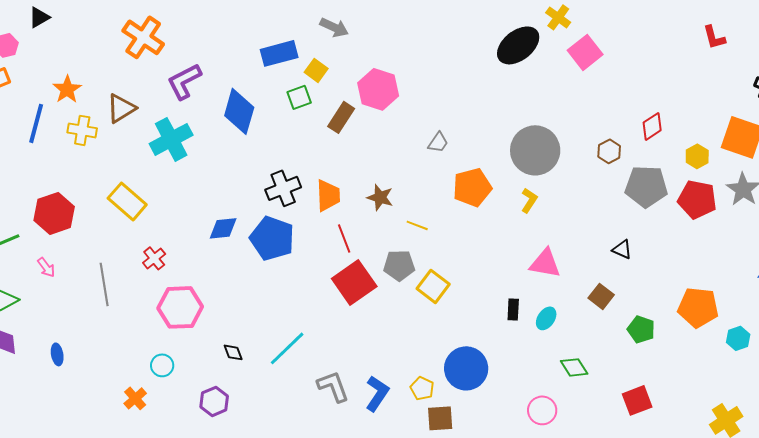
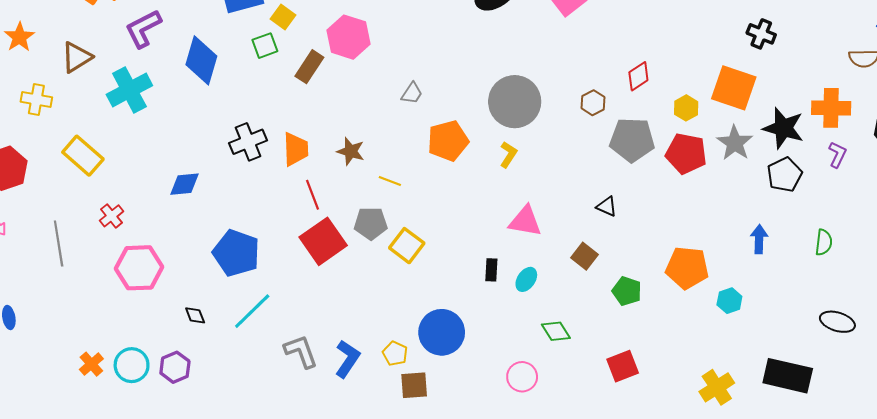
yellow cross: (82, 130) -> (36, 100), moved
blue pentagon: (272, 238) -> (236, 253), moved
cyan circle: (162, 365) -> (132, 365), moved, size x1.4

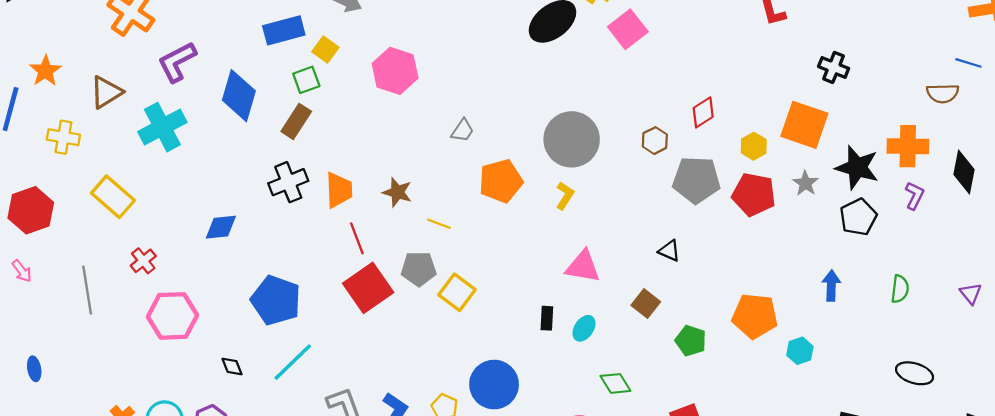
brown rectangle: (309, 67) -> (296, 121), moved
gray star: (735, 143) -> (805, 183), size x0.7

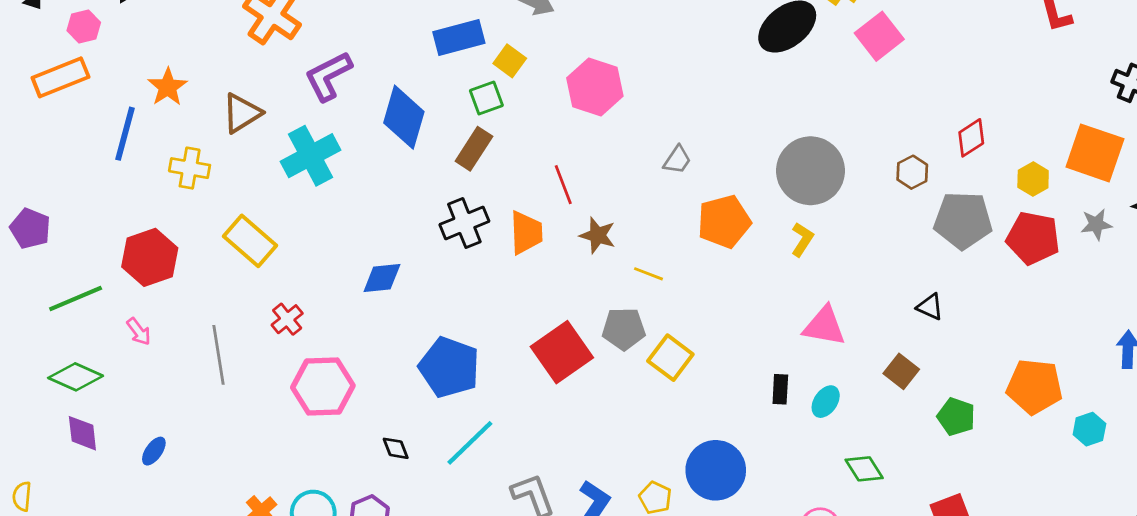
gray star: (805, 183) -> (1096, 224), turned 30
red line: (357, 238) -> (563, 185), moved
blue ellipse: (34, 369) -> (154, 451), turned 45

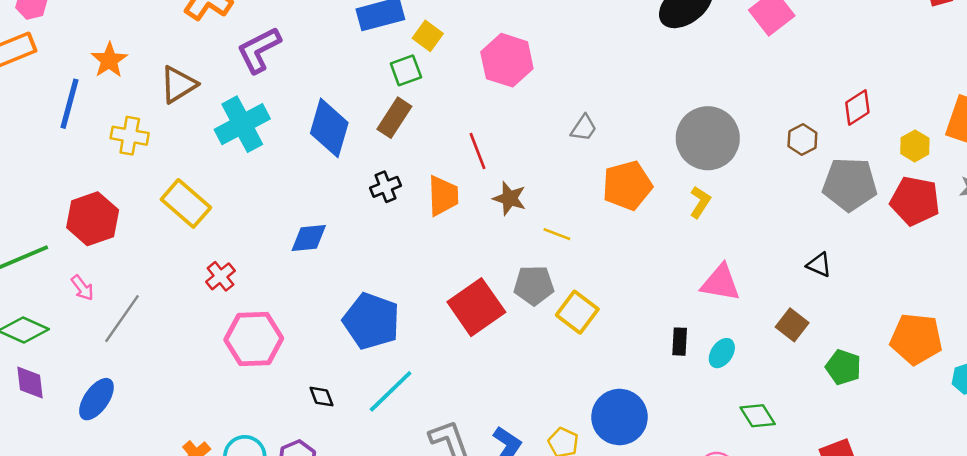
blue diamond: (404, 117) -> (329, 128), moved
black cross: (464, 223) -> (385, 187), size x0.7
gray line: (218, 355) -> (122, 319), moved, turned 44
blue ellipse: (154, 451) -> (96, 399), size x1.6

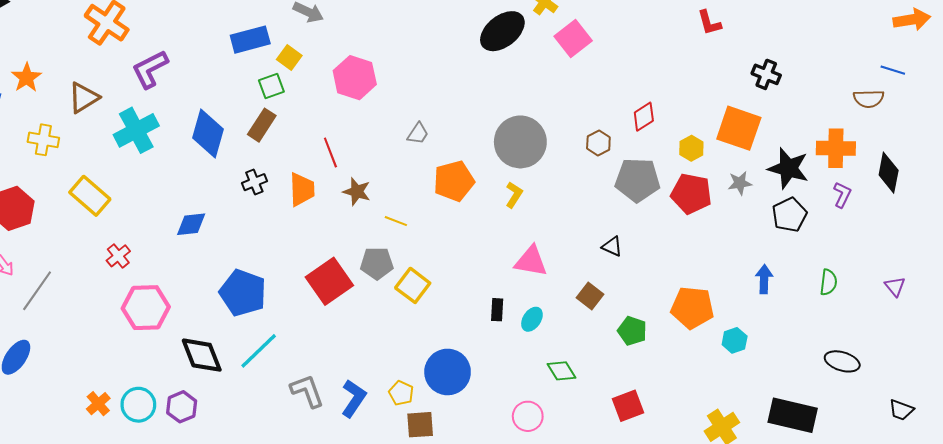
black diamond: (322, 397) -> (202, 355), size x2.0

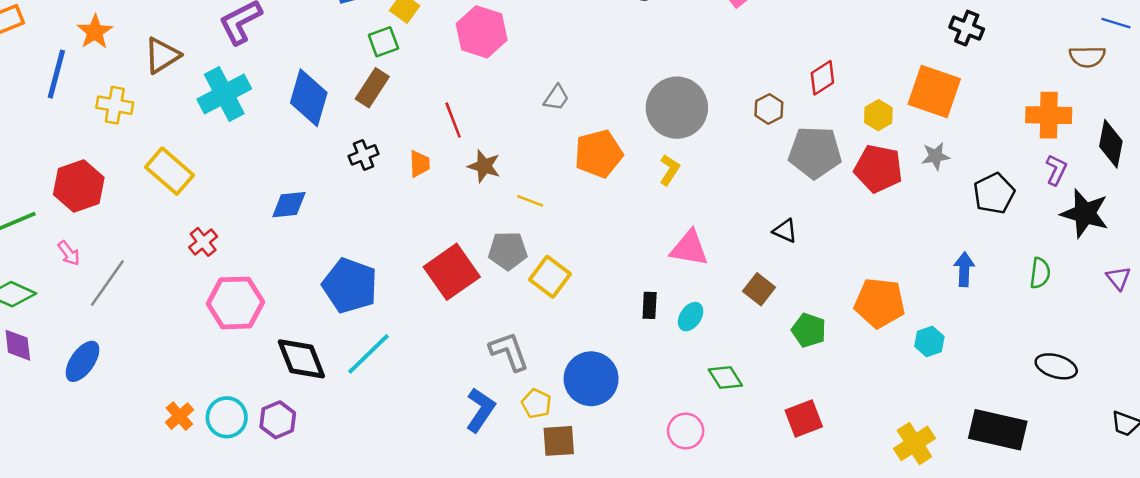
black star: (788, 168) -> (1085, 213), moved
orange trapezoid: (302, 189) -> (419, 164), size x0.7
gray L-shape: (307, 391) -> (509, 351), moved

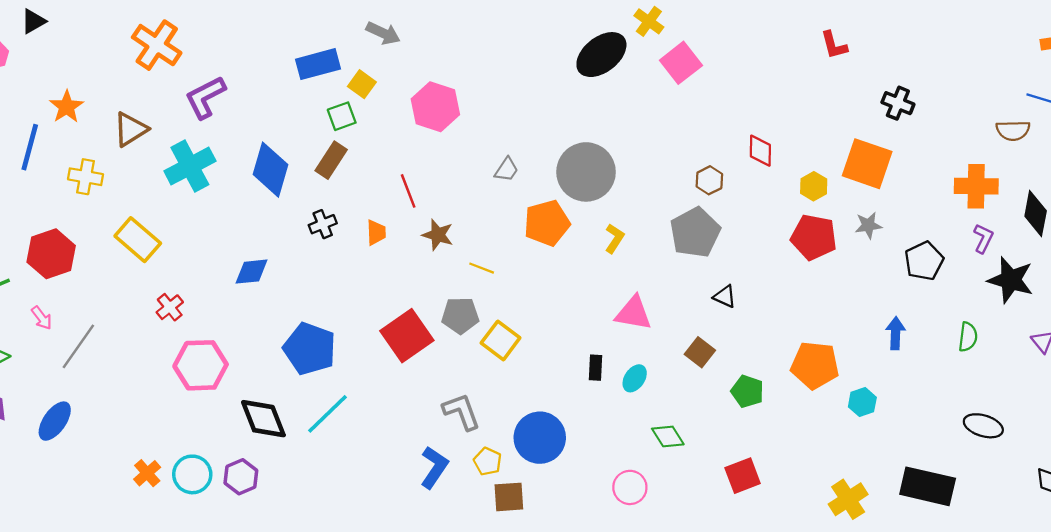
red diamond: (822, 78) -> (760, 151), turned -56
gray circle: (677, 108) -> (586, 172), moved
gray pentagon: (815, 152) -> (695, 232), moved, turned -30

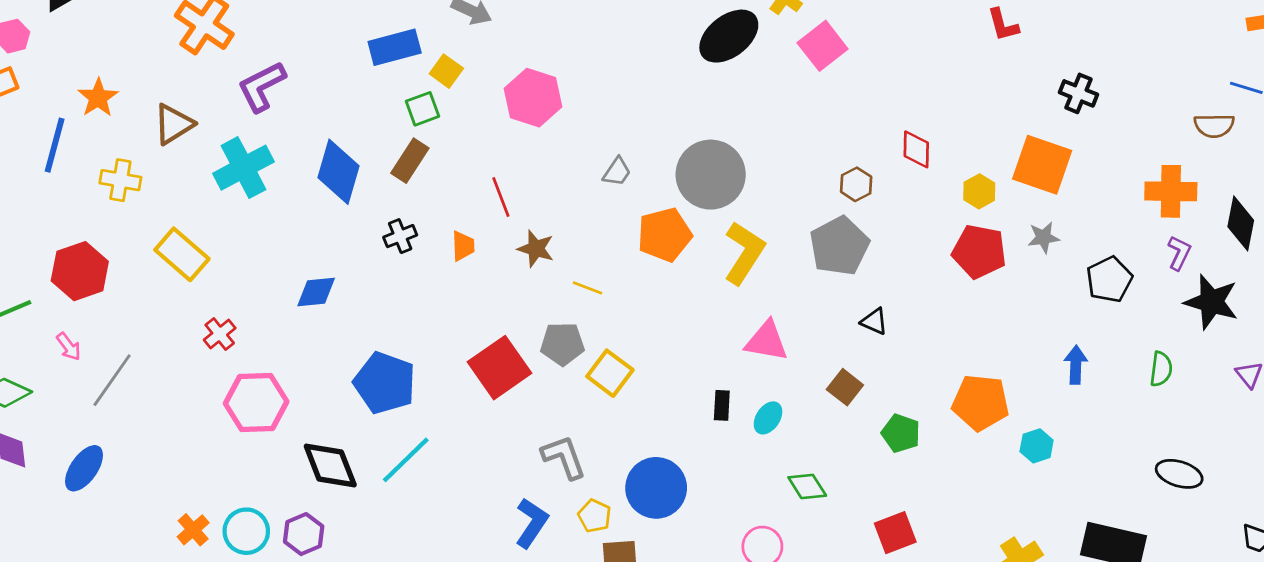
yellow L-shape: (614, 238) -> (744, 253), size x1.8

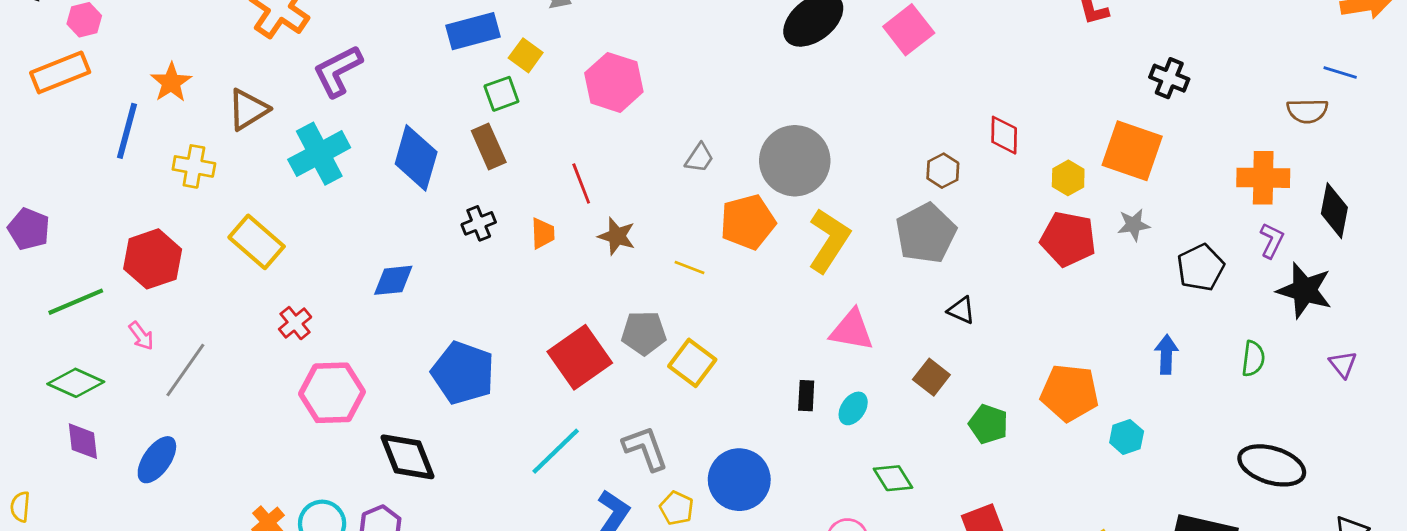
brown rectangle: (410, 161) -> (489, 146), turned -57
yellow line: (588, 288) -> (689, 267), moved
cyan line: (406, 460) -> (556, 451), moved
black ellipse: (1179, 474) -> (1272, 465), size x1.4

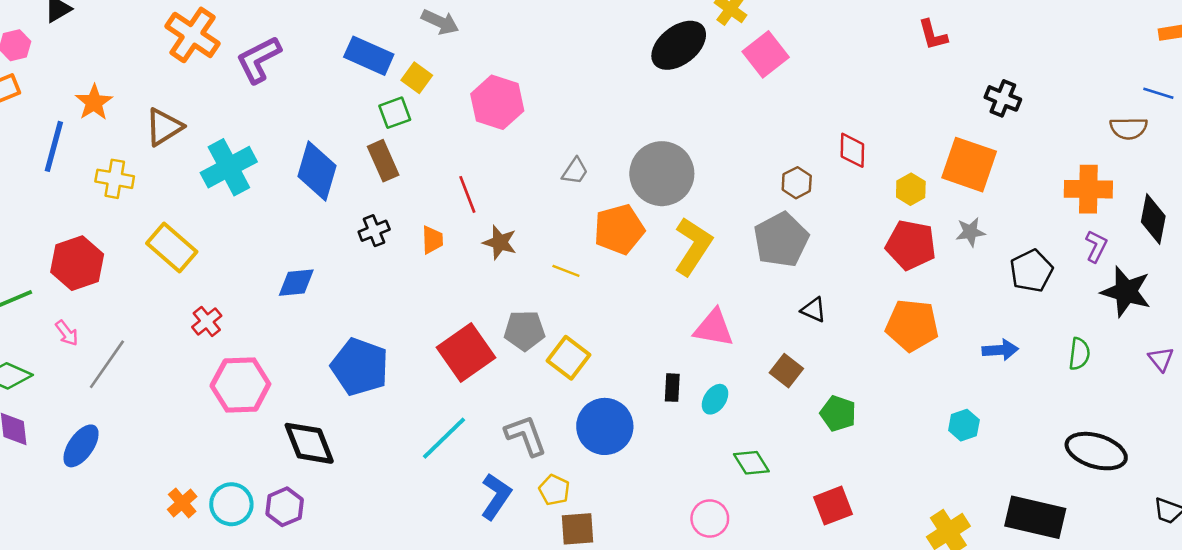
blue rectangle: (473, 31) -> (369, 56), turned 39
purple L-shape: (338, 71) -> (259, 60), moved
blue arrow: (1166, 354) -> (1000, 350), turned 84
orange pentagon: (1070, 393) -> (912, 325), moved
blue circle: (739, 480) -> (605, 426), moved

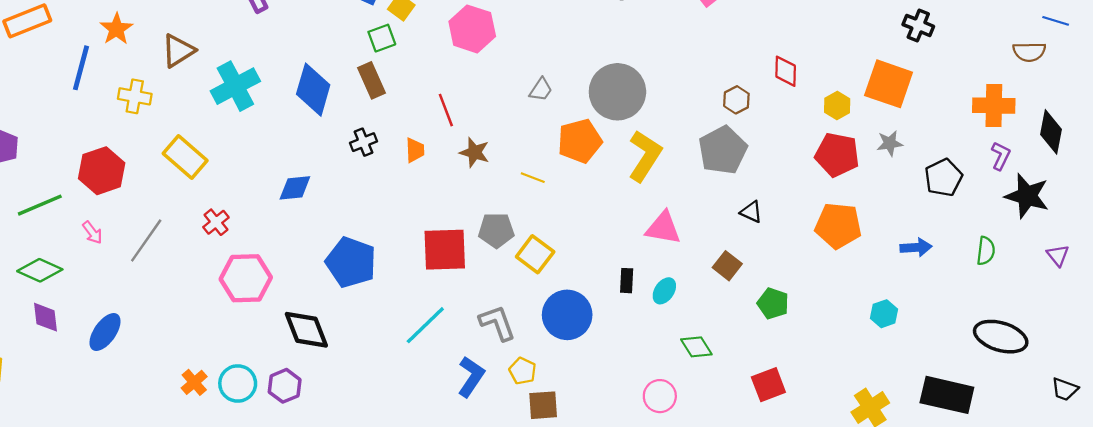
red square: (466, 353) -> (445, 250), turned 33
gray line: (107, 364) -> (146, 241), moved

